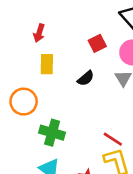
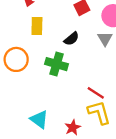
green cross: (52, 133) -> (57, 64), moved

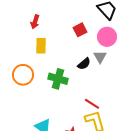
black semicircle: (71, 39) -> (84, 64), moved

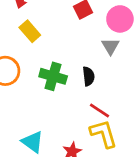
yellow rectangle: (41, 46) -> (30, 31), turned -42
black semicircle: (84, 64) -> (89, 76), moved, turned -56

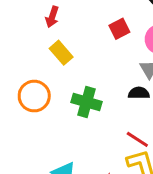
black semicircle: (89, 76) -> (139, 93), moved, turned -84

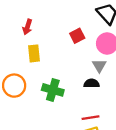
yellow rectangle: (61, 53) -> (34, 53), turned 35
red line: (137, 139) -> (90, 118), turned -42

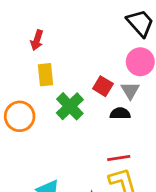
red square: (77, 36) -> (103, 86), moved, turned -32
green cross: (53, 90) -> (70, 106), moved, turned 30

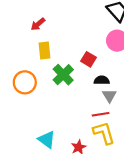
red arrow: (37, 40) -> (38, 24), turned 32
gray triangle: (130, 90) -> (109, 96), moved

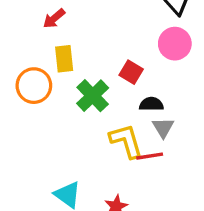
orange circle: (25, 82) -> (34, 86), moved
yellow L-shape: (104, 133) -> (126, 141), moved

